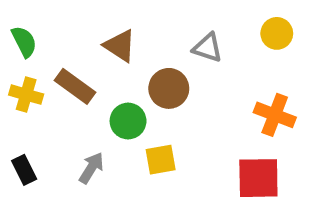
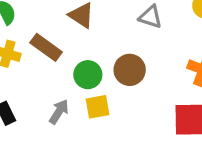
brown circle: (169, 88) -> (130, 70), moved
yellow square: (161, 160) -> (97, 107), moved

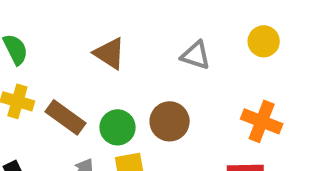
brown rectangle: (46, 47) -> (65, 117), moved

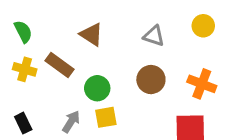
brown rectangle: (65, 117) -> (59, 65), moved
brown circle: (170, 121) -> (151, 80), moved

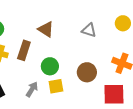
brown rectangle: (59, 65) -> (24, 50), turned 72
brown circle: (151, 80) -> (87, 72), moved

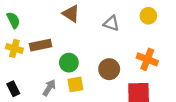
brown triangle: (46, 29) -> (71, 14), moved
brown rectangle: (24, 50) -> (41, 45), turned 60

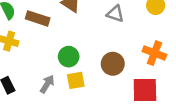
brown rectangle: (41, 45) -> (38, 18), moved, turned 30

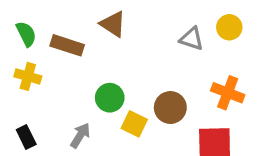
gray triangle: (115, 14) -> (192, 39), moved
yellow square: (76, 80) -> (134, 124), moved, turned 36

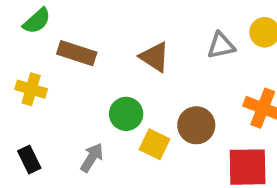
brown triangle: (113, 24) -> (155, 57), moved
green semicircle: (26, 34) -> (37, 21), moved, turned 75
gray triangle: (192, 39) -> (221, 46), turned -30

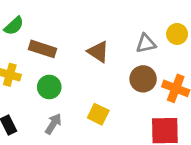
green circle: (126, 114) -> (49, 87), moved
brown circle: (196, 125) -> (143, 79), moved

